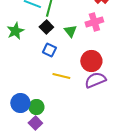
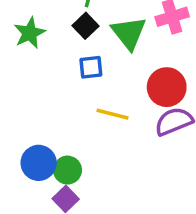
green triangle: (70, 31) -> (129, 33), size x1.5
blue square: (49, 50) -> (91, 67), turned -32

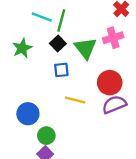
blue circle: (39, 163) -> (28, 114), moved

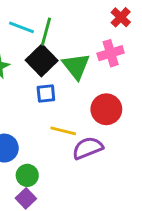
black square: (58, 44) -> (42, 60), size x1.5
purple semicircle: (114, 105) -> (88, 148), moved

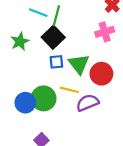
green triangle: (76, 66) -> (79, 64), moved
green circle: (27, 175) -> (44, 98), moved, size x1.5

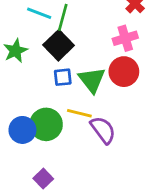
red circle: (101, 74) -> (124, 72), moved
purple semicircle: (88, 103) -> (103, 130), turned 75

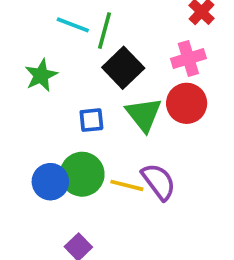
black square: (59, 45) -> (123, 68), moved
blue square: (63, 77) -> (91, 120), moved
yellow line: (79, 113) -> (127, 185), moved

